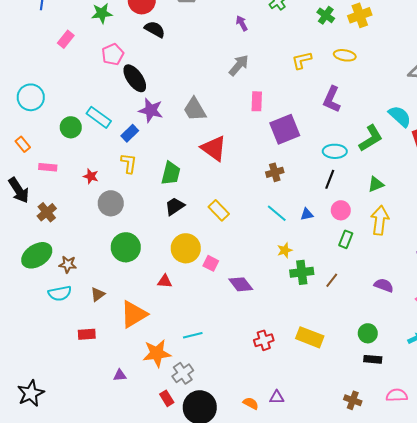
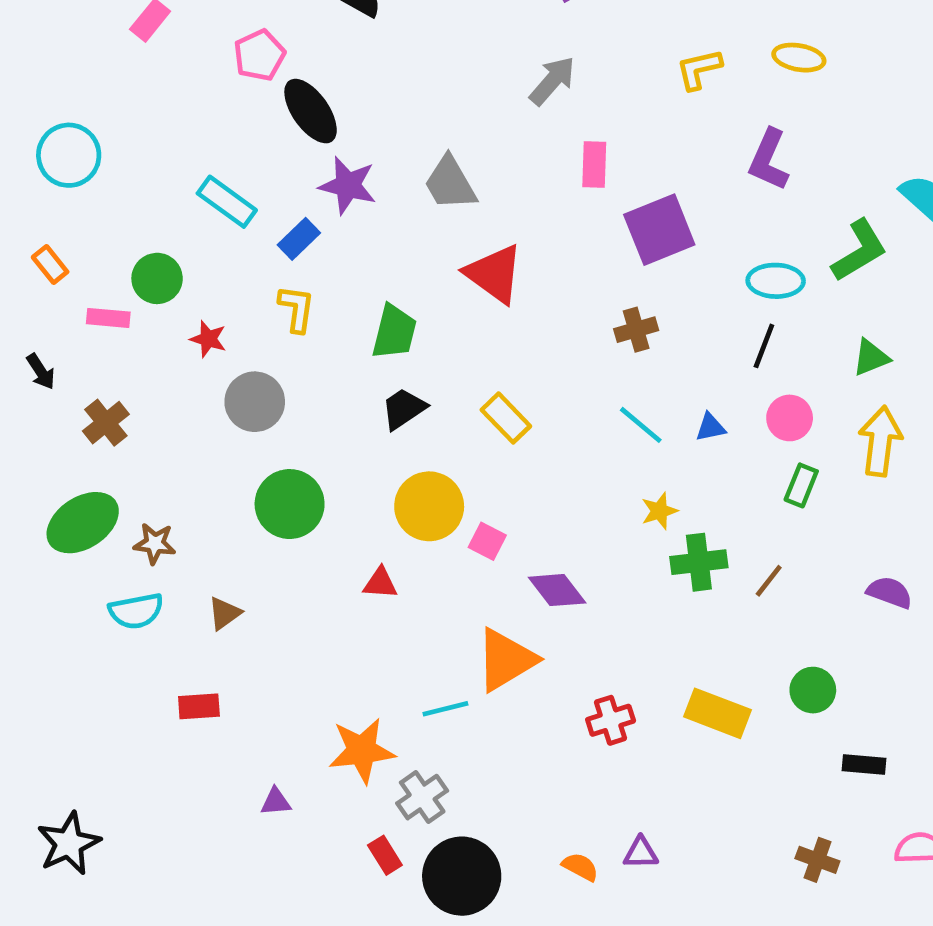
green circle: (71, 127) -> (157, 278), moved
black arrow: (19, 190) -> (41, 371), size x0.6
orange triangle: (134, 314) -> (506, 660), moved
green circle: (368, 333) -> (813, 690), moved

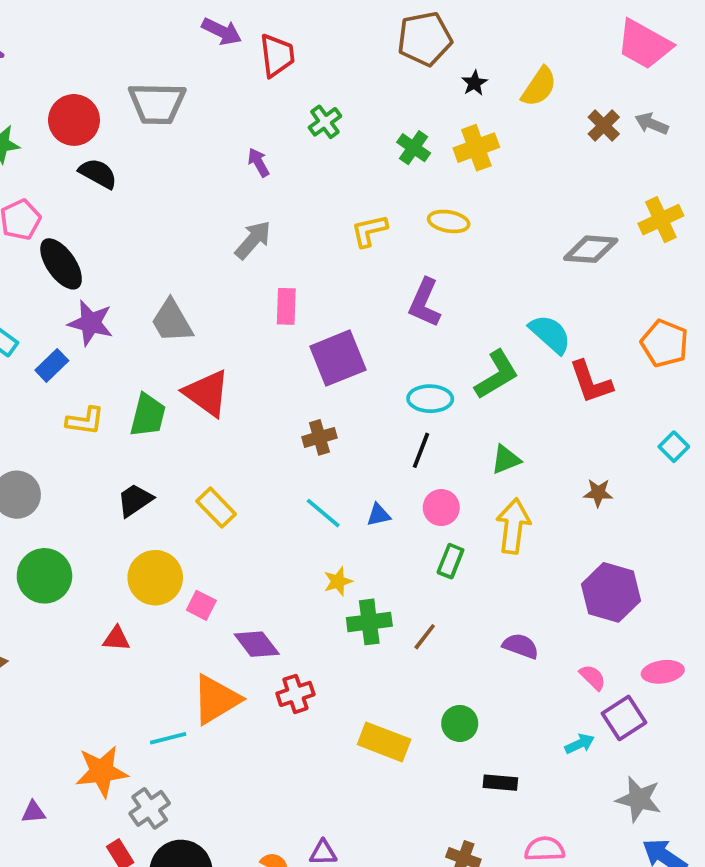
yellow L-shape: (297, 309) -> (85, 421), moved, turned 90
green trapezoid: (394, 332) -> (148, 415), moved
red cross: (611, 720) -> (295, 694), moved

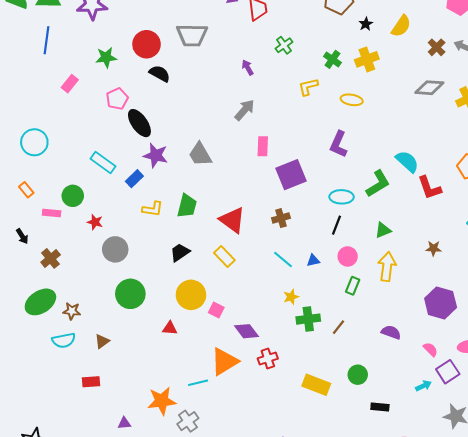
yellow L-shape: (369, 231) -> (308, 87), moved
gray diamond: (591, 249) -> (429, 88), moved
red triangle: (207, 393) -> (232, 220), moved

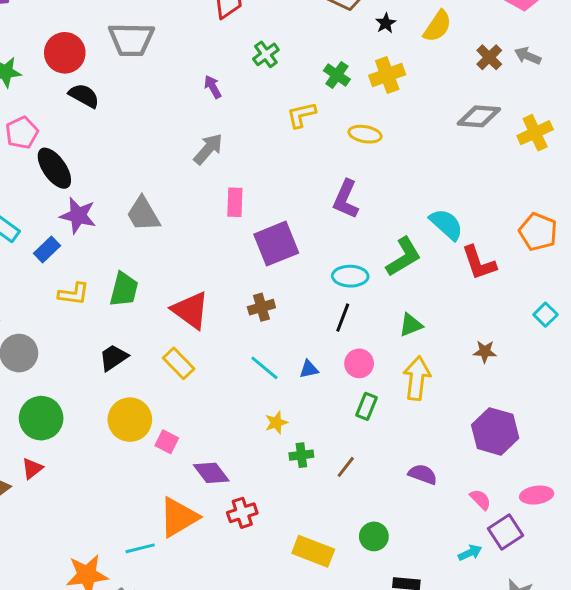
green cross: (308, 319) -> (301, 455), size x0.7
red triangle: (170, 328) -> (32, 468), moved, turned -42

